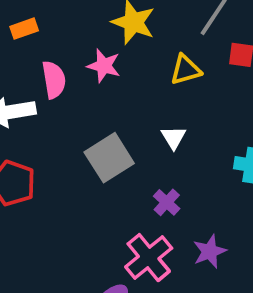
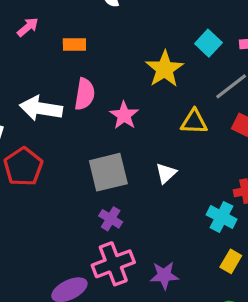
pink star: (104, 66) -> (124, 115), moved
purple cross: (167, 202) -> (111, 219), moved, turned -30

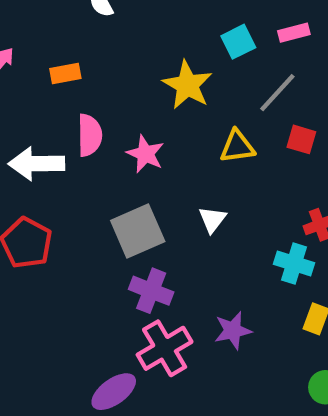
cyan square: (208, 43) -> (238, 42), turned 30
purple cross: (111, 219) -> (151, 291), size x1.4
purple star: (164, 275) -> (233, 330), moved

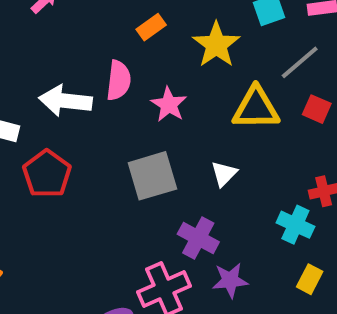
orange rectangle: (65, 73) -> (151, 27), moved, turned -32
yellow triangle: (237, 147) -> (256, 108), size x1.4
purple cross: (151, 291) -> (198, 238), moved

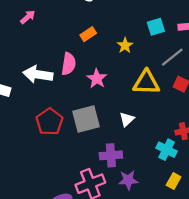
yellow star: (216, 45) -> (125, 45), size x0.6
red pentagon: (47, 174) -> (49, 122), moved
purple cross: (198, 238) -> (111, 155), turned -35

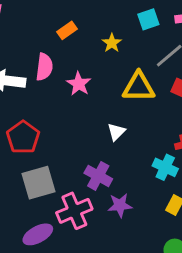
gray square: (86, 119) -> (39, 183), moved
purple cross: (111, 155) -> (98, 176), turned 35

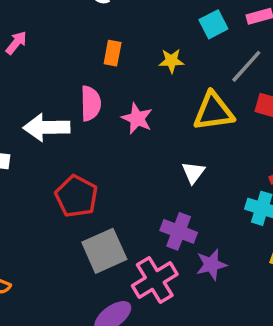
orange rectangle: (67, 30) -> (113, 53), turned -36
yellow star: (112, 43) -> (171, 61), turned -30

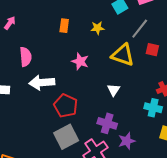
pink semicircle: (91, 103) -> (26, 57), moved
yellow triangle: (213, 111) -> (123, 55), turned 30
white arrow: (47, 127) -> (42, 83), moved
red pentagon: (76, 196) -> (66, 106), moved

